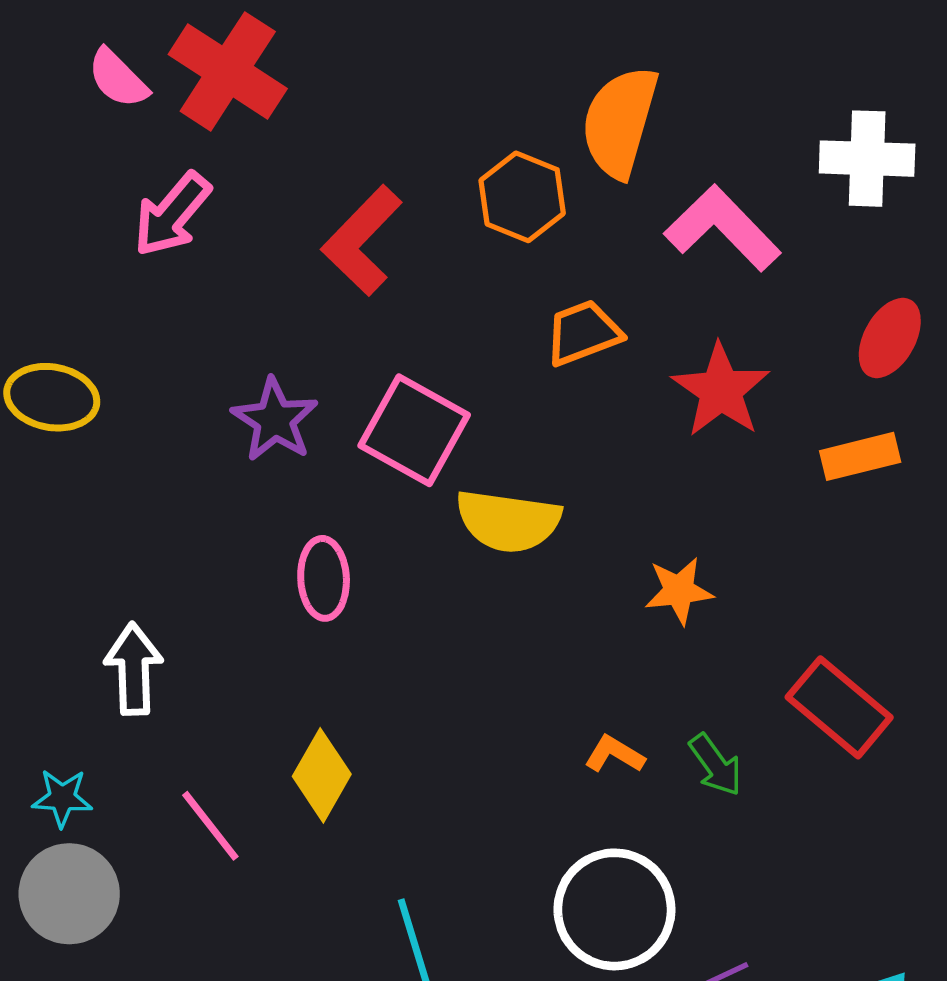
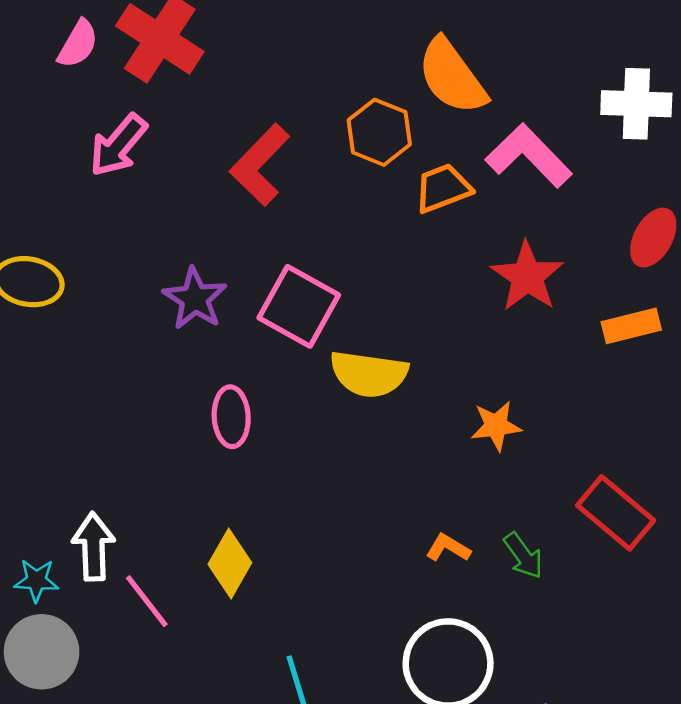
pink semicircle: (118, 78) -> (78, 44), turned -105
orange semicircle: (620, 122) -> (452, 76), turned -52
orange trapezoid: (583, 333) -> (443, 188), moved
white arrow: (134, 669) -> (94, 547), moved

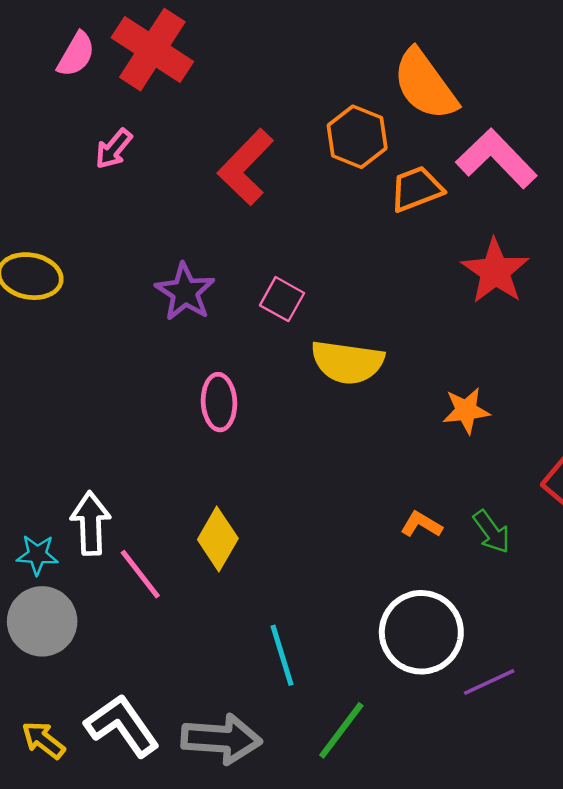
pink arrow: (118, 145) -> (114, 149), size x0.7
pink square: (299, 306) -> (282, 299), size x0.6

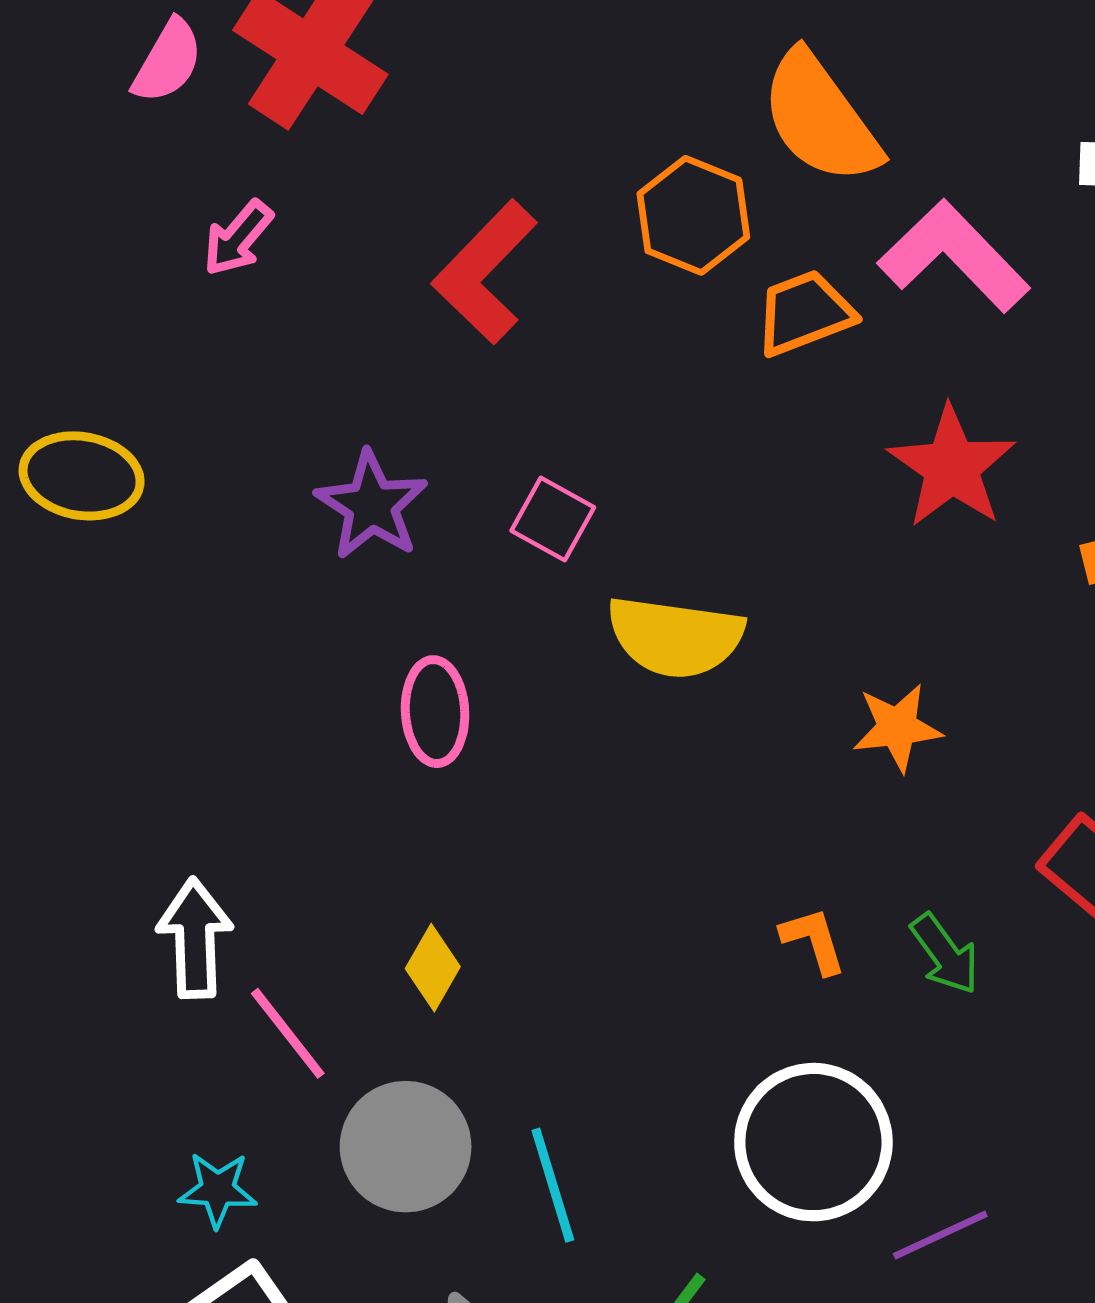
orange L-shape: (421, 524) -> (813, 940), turned 42
yellow diamond: (218, 539) -> (433, 968), size x0.7
cyan star: (37, 555) -> (218, 1190), moved
gray circle: (42, 621) -> (406, 1147), moved

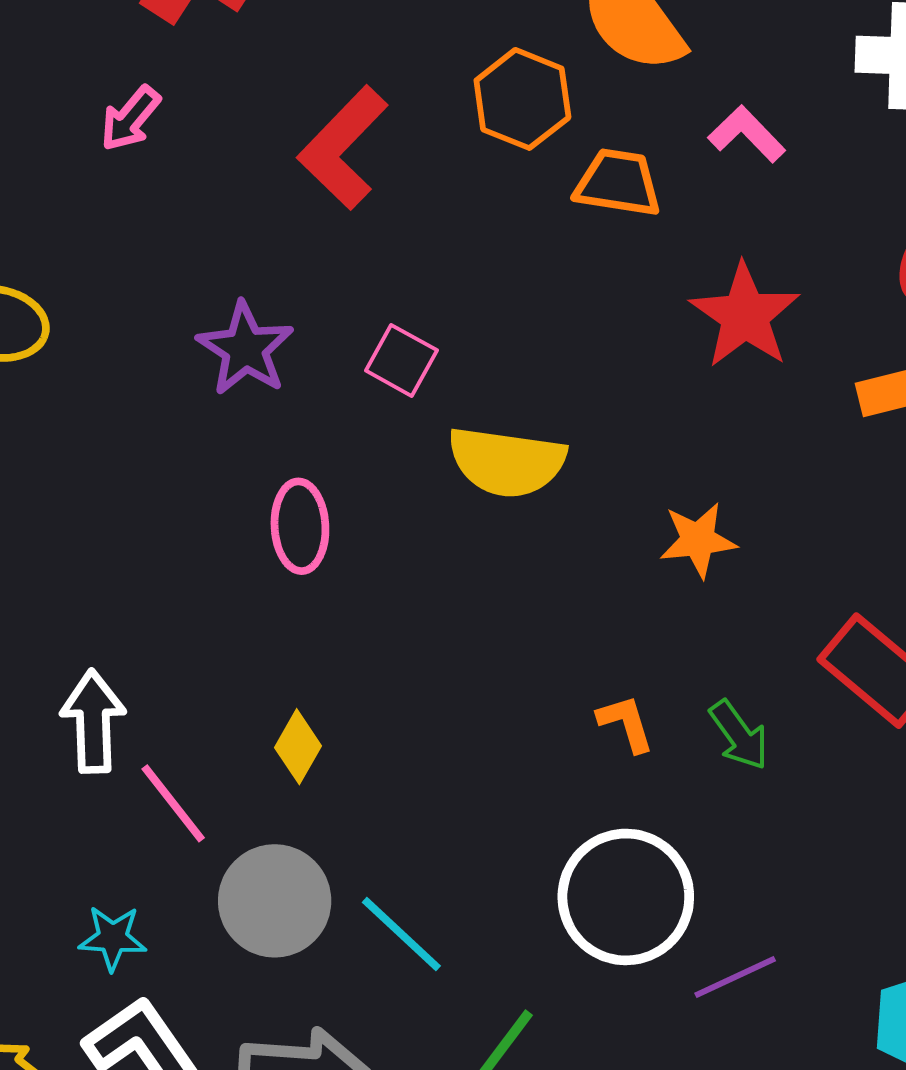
pink L-shape: (954, 256) -> (747, 134), size x0.6
orange trapezoid: (804, 313) -> (618, 183), turned 30
cyan line: (553, 1185) -> (401, 934), turned -30

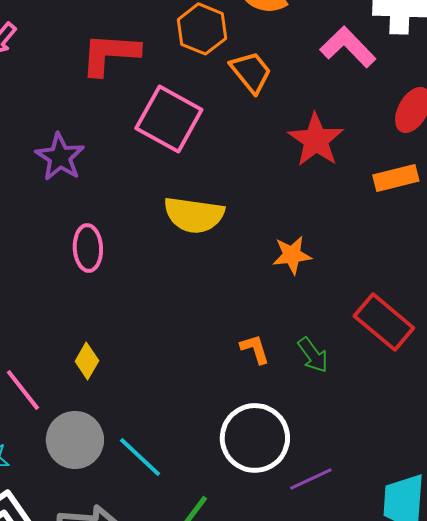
pink L-shape: (747, 134) -> (348, 47), moved, size x1.4
red L-shape: (343, 148) -> (110, 54), turned 50
orange trapezoid: (618, 183) -> (251, 72), turned 42
pink square: (401, 360) -> (169, 119), moved, size x1.8

